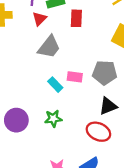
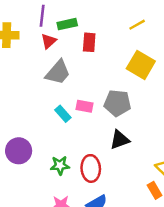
green star: (53, 118) -> (60, 165), moved
red ellipse: (98, 132) -> (91, 168), moved, turned 60

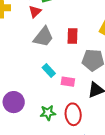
red rectangle: (89, 42) -> (72, 36), moved
pink rectangle: (84, 106) -> (68, 82), moved

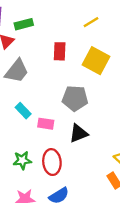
red rectangle: (72, 36) -> (60, 51), moved

